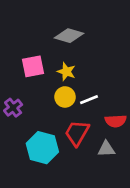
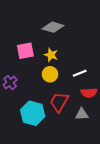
white line: (89, 100) -> (80, 73), moved

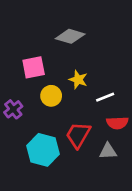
yellow star: (51, 55) -> (78, 80), moved
yellow circle: (50, 74) -> (51, 96), moved

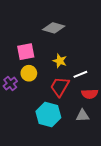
yellow circle: (51, 96) -> (29, 73), moved
red trapezoid: (78, 135) -> (60, 87), moved
cyan hexagon: (43, 150) -> (48, 114), moved

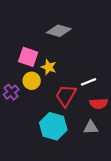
pink square: (26, 52) -> (28, 57), turned 30
yellow star: (60, 61) -> (49, 67), moved

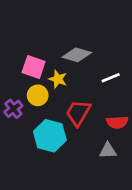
gray diamond: (59, 31) -> (77, 55), moved
white line: (88, 82) -> (111, 78), moved
cyan hexagon: (53, 126) -> (50, 136), moved

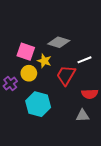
red trapezoid: (78, 113) -> (66, 75), moved

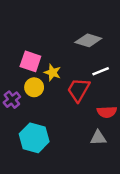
gray diamond: (59, 42) -> (88, 40), moved
cyan hexagon: (38, 104) -> (34, 138), moved

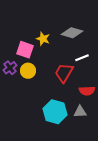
yellow star: (53, 72) -> (43, 39), moved
purple cross: (12, 100) -> (10, 68), moved
cyan hexagon: (34, 138) -> (55, 112), moved

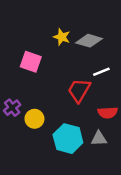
yellow star: (43, 39) -> (62, 37), moved
purple cross: (10, 68) -> (12, 108), moved
yellow circle: (28, 71) -> (34, 119), moved

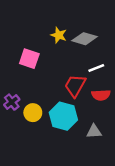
red semicircle: (108, 113) -> (101, 95), moved
cyan hexagon: (68, 139) -> (63, 116), moved

